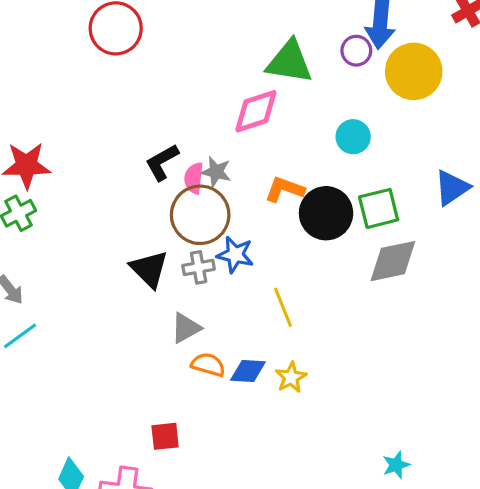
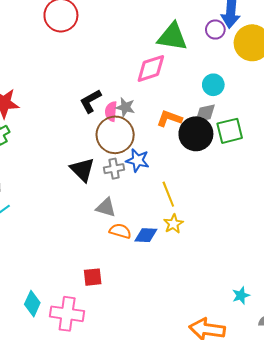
gray diamond: (393, 261) -> (205, 113), moved, size x0.7
gray triangle: (186, 328) -> (106, 207), turned 45
yellow star: (291, 377) -> (173, 224), moved

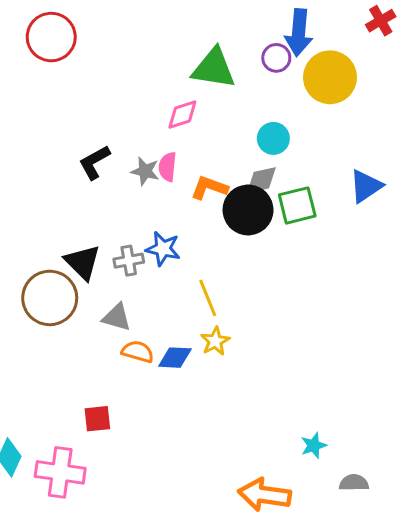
pink diamond: (151, 68) -> (182, 115), size x0.7
pink semicircle: (111, 111) -> (167, 167), moved
brown circle: (115, 135) -> (50, 298), moved

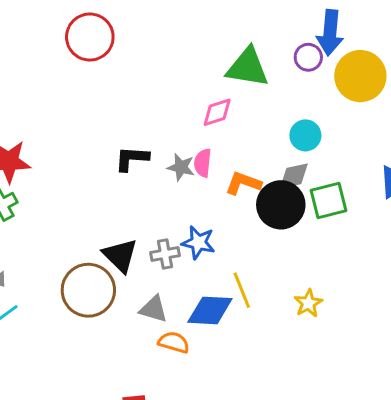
black L-shape: (94, 162) -> (132, 159), turned 33
yellow star: (215, 341) -> (308, 303), moved
blue diamond: (175, 358) -> (210, 310), moved, size x1.4

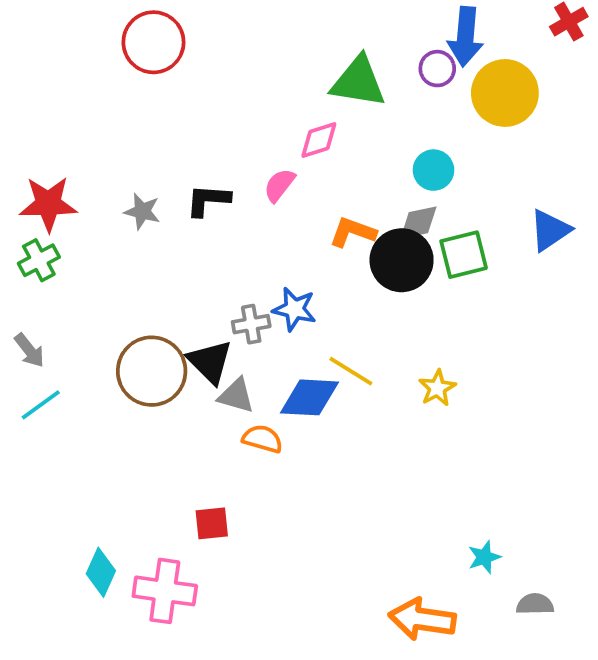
pink semicircle: (203, 163) -> (279, 185), moved, turned 32
gray star: (181, 167) -> (142, 211), moved
black triangle: (120, 255) -> (210, 362), moved
yellow line: (242, 290) -> (351, 371), turned -36

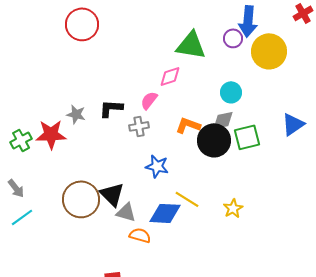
red star: (48, 204) -> (51, 134), moved
gray cross: (251, 324) -> (139, 126), moved

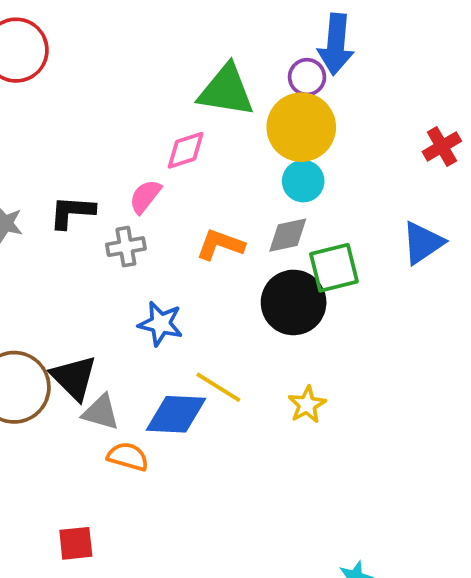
red cross: (303, 13) -> (442, 146), moved
yellow circle: (269, 51) -> (301, 127), moved
black circle: (214, 140) -> (294, 302), moved

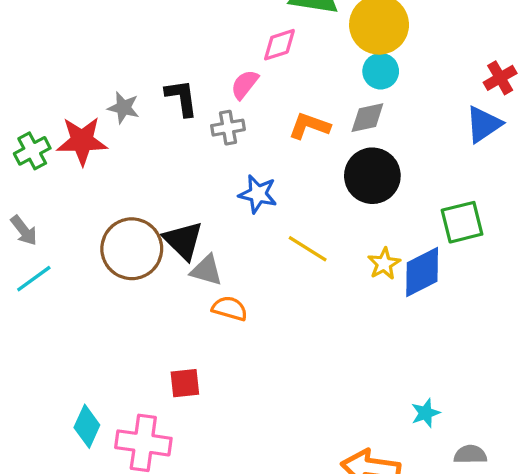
red cross: (442, 146) -> (500, 78), moved
black L-shape: (72, 212) -> (182, 98), turned 78
green square: (334, 268) -> (462, 222), moved
blue diamond: (176, 414) -> (422, 272), moved, turned -30

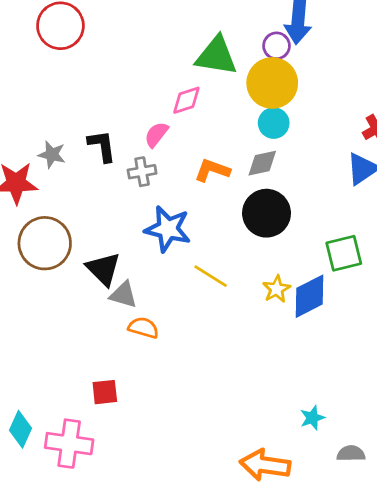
blue star: (258, 194) -> (168, 229), size x1.4
brown circle: (132, 249) -> (45, 243), moved

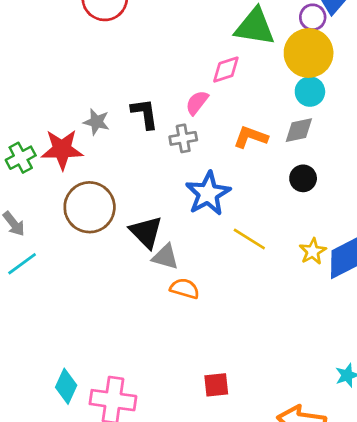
black circle: (267, 213) -> (303, 178), size x0.6
blue star: (168, 229) -> (208, 193), turned 30
red square: (105, 392) -> (216, 385), moved

